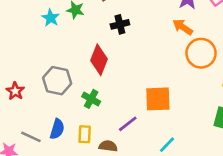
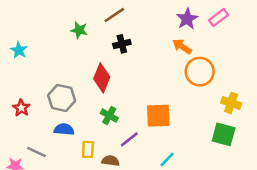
cyan star: (51, 18) -> (19, 50), moved
green cross: (91, 99) -> (109, 116), moved
blue semicircle: (57, 129) -> (64, 129), moved, turned -102

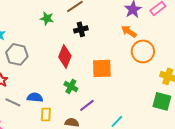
gray hexagon: (62, 98) -> (17, 54), moved
orange square: (158, 116) -> (102, 68), moved
yellow rectangle: (88, 149) -> (46, 114), moved
gray line: (36, 152) -> (13, 102), moved

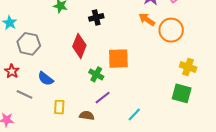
orange circle: (143, 51) -> (171, 30), moved
green cross: (71, 86) -> (96, 74), moved
blue semicircle: (35, 97) -> (46, 79), moved, turned -147

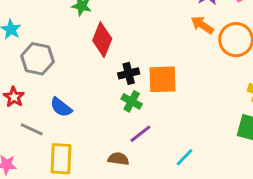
black cross: (96, 17) -> (129, 73), moved
red diamond: (79, 46) -> (102, 40), moved
yellow rectangle: (59, 107) -> (61, 159), moved, size x1.5

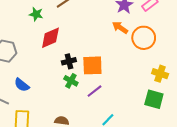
red diamond: (102, 40) -> (50, 38), turned 45
purple line: (140, 134) -> (95, 91), moved

